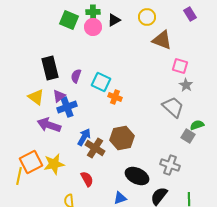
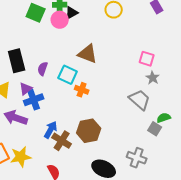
black triangle: (114, 20) -> (72, 13), moved
brown triangle: (162, 40) -> (88, 54), moved

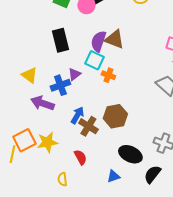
black rectangle: (17, 61) -> (60, 40), moved
purple semicircle: (43, 69) -> (98, 41), moved, size x1.5
purple triangle: (26, 89) -> (74, 74), moved

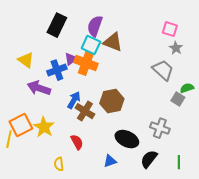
brown triangle: (114, 39) -> (113, 42), moved
black rectangle: (60, 40) -> (57, 25), turned 40
orange cross: (108, 75) -> (86, 63), moved, size x1.6
yellow star: (47, 142) -> (44, 127), turned -30

